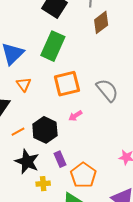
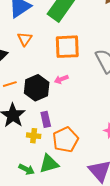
pink arrow: (75, 116) -> (61, 79), moved
yellow cross: (43, 184) -> (34, 136), moved

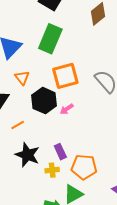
black hexagon: (37, 88) -> (44, 101), moved
orange pentagon: (65, 140) -> (84, 167), turned -30

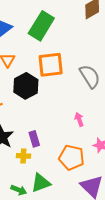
pink arrow: (67, 109) -> (79, 119), moved, turned 96
orange pentagon: (84, 167) -> (71, 158), moved

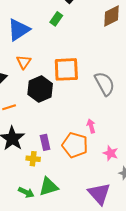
green rectangle: (41, 26) -> (56, 19), moved, size x0.5
orange pentagon: (71, 158) -> (75, 145), moved

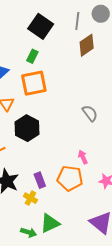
orange square: (66, 69) -> (34, 83), moved
gray semicircle: (105, 84) -> (90, 113), size x0.7
yellow cross: (33, 159) -> (30, 198), turned 32

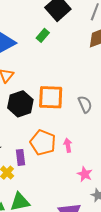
orange square: (34, 83) -> (51, 97), moved
orange pentagon: (70, 178) -> (43, 143), moved

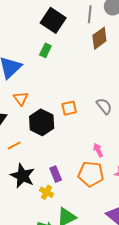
orange square: (51, 97) -> (69, 108), size x0.6
orange pentagon: (43, 143) -> (91, 174), moved

